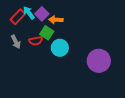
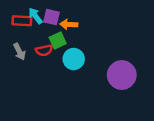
purple square: (42, 14) -> (51, 17), turned -32
red rectangle: (18, 17) -> (22, 21), turned 49
green square: (47, 33) -> (58, 40), turned 32

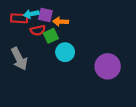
cyan arrow: (35, 16) -> (31, 14), turned -64
red semicircle: (44, 50) -> (38, 30), moved
gray arrow: (19, 52) -> (19, 59), moved, size x1.5

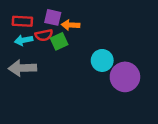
cyan arrow: (31, 14) -> (24, 40), moved
cyan circle: (65, 52) -> (102, 60), moved
gray arrow: (19, 59) -> (22, 68), turned 115

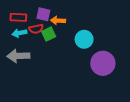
cyan circle: (102, 60) -> (84, 39), moved

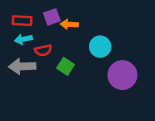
purple square: (43, 14) -> (52, 17), turned -32
red semicircle: (36, 29) -> (43, 50), moved
green square: (49, 34) -> (65, 66), moved, turned -32

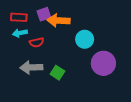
orange arrow: (69, 24) -> (59, 20), size x1.5
gray arrow: (22, 66) -> (31, 67), moved
green square: (65, 66) -> (57, 73), moved

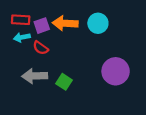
purple square: (44, 14) -> (42, 26), moved
cyan circle: (85, 39) -> (98, 23), moved
red semicircle: (37, 42) -> (41, 48), turned 48

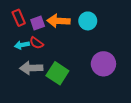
red rectangle: (21, 20) -> (19, 18), turned 63
cyan arrow: (22, 37) -> (22, 45), moved
green square: (64, 82) -> (57, 73), size x1.5

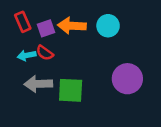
green square: (57, 73) -> (71, 90), turned -30

